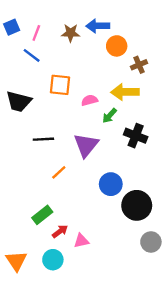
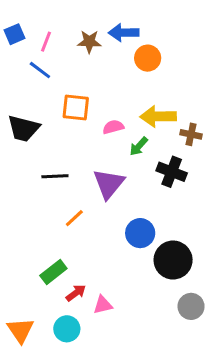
brown cross: (139, 65) -> (191, 134), moved, turned 35

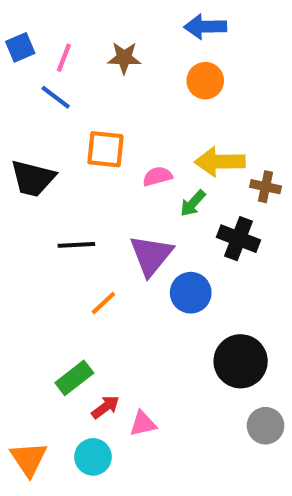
blue arrow: (124, 33) -> (205, 27), moved
blue circle: (140, 233) -> (191, 293), moved

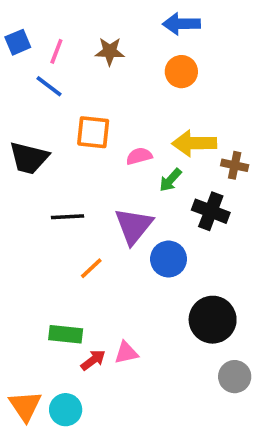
green rectangle: (74, 378) -> (66, 334), turned 44
pink triangle: (143, 424) -> (126, 353), moved
cyan circle: (93, 457) -> (66, 410), moved

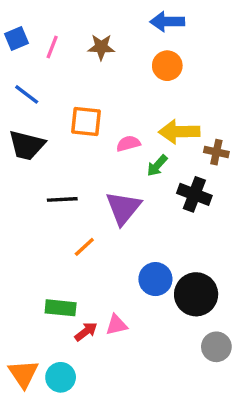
blue line: (49, 86) -> (27, 94), moved
blue circle: (169, 259) -> (155, 279), moved

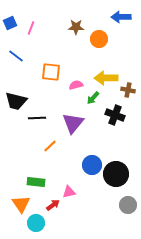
blue arrow: (167, 22) -> (121, 17), moved
brown star: (101, 47) -> (76, 27), moved
black trapezoid: (27, 145) -> (16, 101), moved
red arrow: (86, 332) -> (53, 205), moved
orange triangle: (23, 374) -> (21, 204), moved

